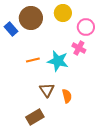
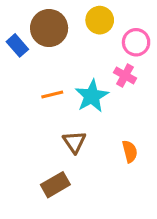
cyan star: (58, 61) -> (92, 96), turned 30
orange semicircle: (67, 96) -> (130, 151), moved

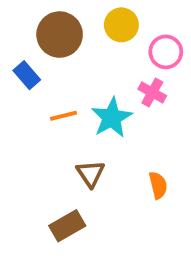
blue rectangle: (17, 45) -> (27, 75), moved

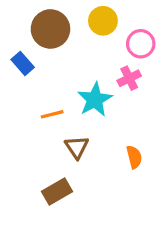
pink cross: (152, 92) -> (129, 78), turned 35
orange line: (63, 116) -> (52, 114), moved

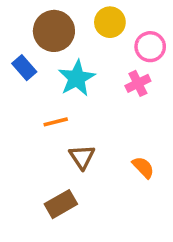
cyan star: (95, 100) -> (77, 78), moved
orange semicircle: (134, 157) -> (143, 167), turned -30

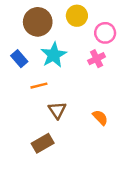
blue rectangle: (24, 68) -> (19, 59), moved

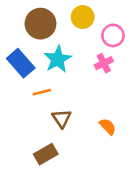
blue rectangle: (19, 59) -> (21, 63), size x1.5

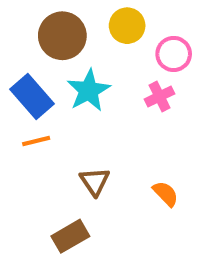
orange line: (42, 92) -> (36, 141), moved

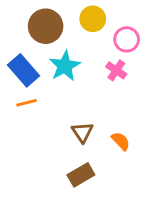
pink cross: (159, 96) -> (116, 70), turned -30
brown triangle: (95, 181) -> (82, 132), moved
brown rectangle: (70, 236) -> (81, 175), moved

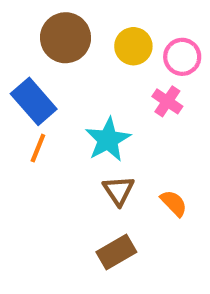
yellow circle: (93, 19) -> (133, 46), moved
cyan star: (65, 66) -> (108, 140), moved
orange line: (26, 103) -> (38, 148), turned -54

